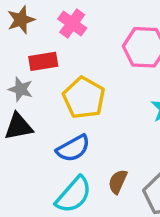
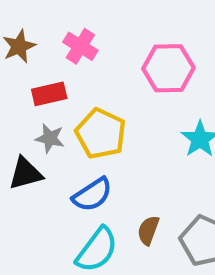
gray star: (21, 89) -> (50, 138), moved

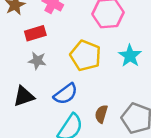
yellow pentagon: (101, 134) -> (86, 56), moved
black triangle: (25, 173) -> (24, 96), moved

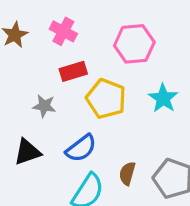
red rectangle: (35, 33) -> (73, 71), moved

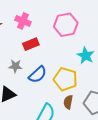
yellow pentagon: (106, 99) -> (65, 79), moved
blue semicircle: (81, 148) -> (38, 75), moved

